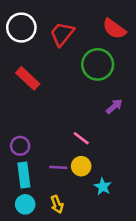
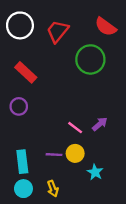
purple arrow: (114, 106) -> (100, 124), moved
purple circle: (20, 146) -> (19, 106), moved

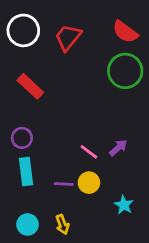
green circle: (90, 59) -> (125, 71), moved
purple circle: (19, 106) -> (22, 138), moved
cyan rectangle: (22, 162) -> (26, 171), moved
cyan star: (95, 172) -> (124, 205), moved

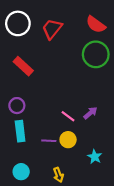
yellow arrow: (62, 224) -> (58, 175), moved

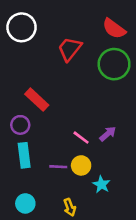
red trapezoid: (52, 29) -> (70, 49), moved
red rectangle: (23, 66) -> (37, 100), moved
cyan star: (95, 157) -> (101, 184), moved

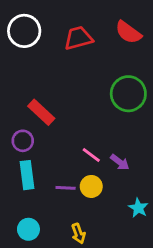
red trapezoid: (70, 49) -> (78, 38), moved, turned 36
green circle: (114, 64) -> (128, 94), moved
purple arrow: (108, 134) -> (120, 162), moved, turned 78
cyan star: (101, 184) -> (138, 208), moved

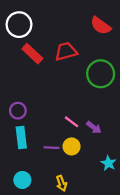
red trapezoid: (78, 38) -> (66, 51), moved
red rectangle: (41, 112) -> (32, 54), moved

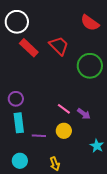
red trapezoid: (66, 51) -> (59, 46), turned 60
purple line: (51, 148) -> (39, 136), moved

